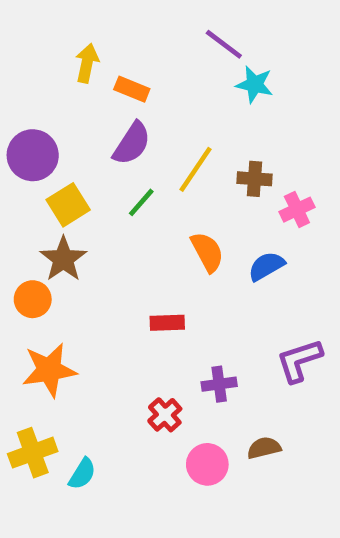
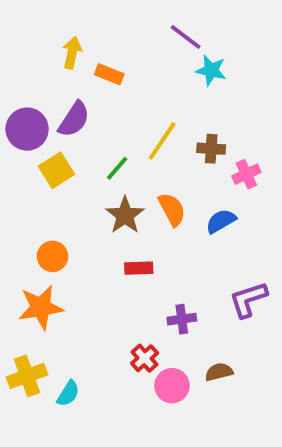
purple semicircle: (132, 143) -> (74, 119), moved
brown star: (63, 259) -> (125, 215), moved
orange circle: (33, 299) -> (52, 256), moved
red cross: (165, 415) -> (145, 358), moved

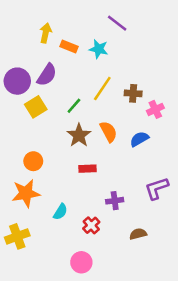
cyan star: (211, 70) -> (99, 49), moved
pink circle: (172, 386) -> (81, 262), moved
cyan semicircle: (68, 393) -> (60, 212), moved

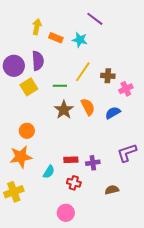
purple semicircle: (47, 75) -> (38, 61), turned -36
green line: (74, 106) -> (60, 86), turned 48
red rectangle: (88, 169) -> (71, 160), moved
red cross: (91, 225) -> (74, 183), turned -32

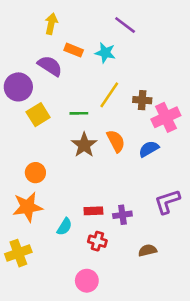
yellow arrow: (37, 27) -> (51, 24), moved
purple semicircle: (38, 61) -> (50, 66), moved, turned -54
pink cross: (126, 89) -> (166, 117), size x1.5

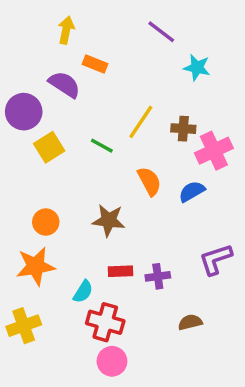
cyan star: (105, 53) -> (197, 67), moved
green line: (79, 113) -> (102, 146), turned 30
brown star: (84, 145) -> (109, 220), moved, turned -30
red cross: (97, 241) -> (105, 322), moved, size x1.5

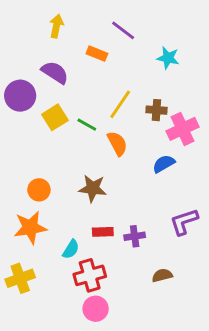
purple line: (161, 32) -> (123, 30), moved
orange rectangle: (95, 64) -> (97, 54), moved
yellow square: (49, 147) -> (55, 117), moved
orange semicircle: (149, 181) -> (117, 143), moved
red cross: (105, 322) -> (90, 275), turned -32

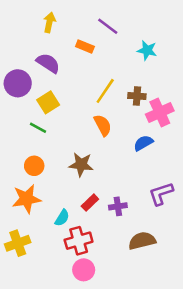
green line: (87, 125) -> (38, 128), moved
red rectangle: (103, 232) -> (90, 203), turned -42
brown semicircle: (162, 275) -> (142, 241), size x1.5

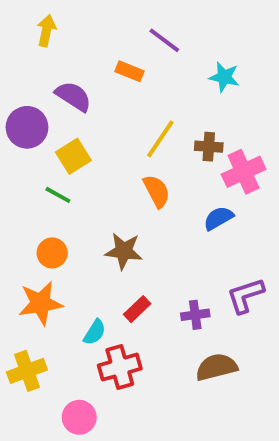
yellow arrow: (49, 22) -> (46, 31), moved
purple cross: (118, 206) -> (195, 315), moved
pink circle: (84, 270) -> (79, 417), moved

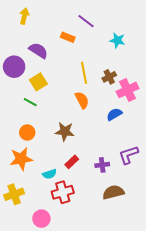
yellow line: (160, 139) -> (84, 73), turned -45
brown cross: (209, 147) -> (109, 77), turned -32
cyan semicircle: (95, 332) -> (50, 174), turned 40

